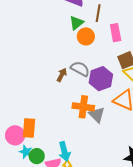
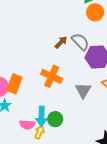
orange cross: (83, 107) -> (52, 76), moved
green circle: (37, 156) -> (55, 119), moved

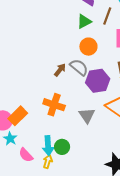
orange circle: (95, 12) -> (88, 47), moved
orange rectangle: (14, 84) -> (18, 116), turned 30
pink semicircle: (27, 125) -> (26, 155), moved, turned 49

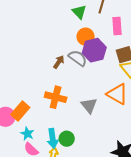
green triangle: (84, 21) -> (79, 12), turned -42
purple hexagon: (98, 81) -> (94, 50), moved
cyan star: (10, 139) -> (27, 134), moved

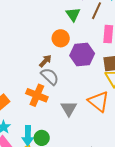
orange circle: (86, 37) -> (61, 38), moved
gray semicircle: (78, 58) -> (50, 76), moved

